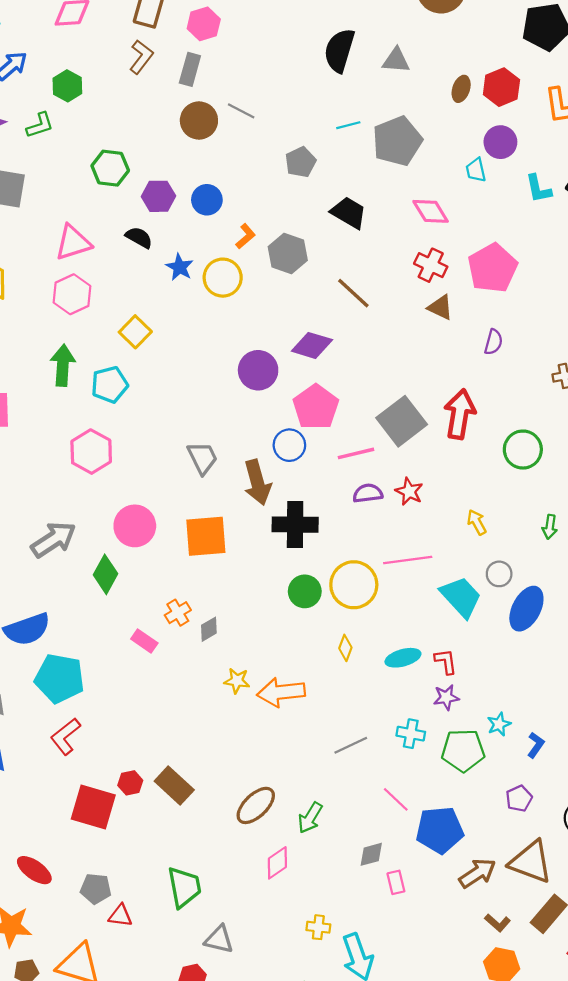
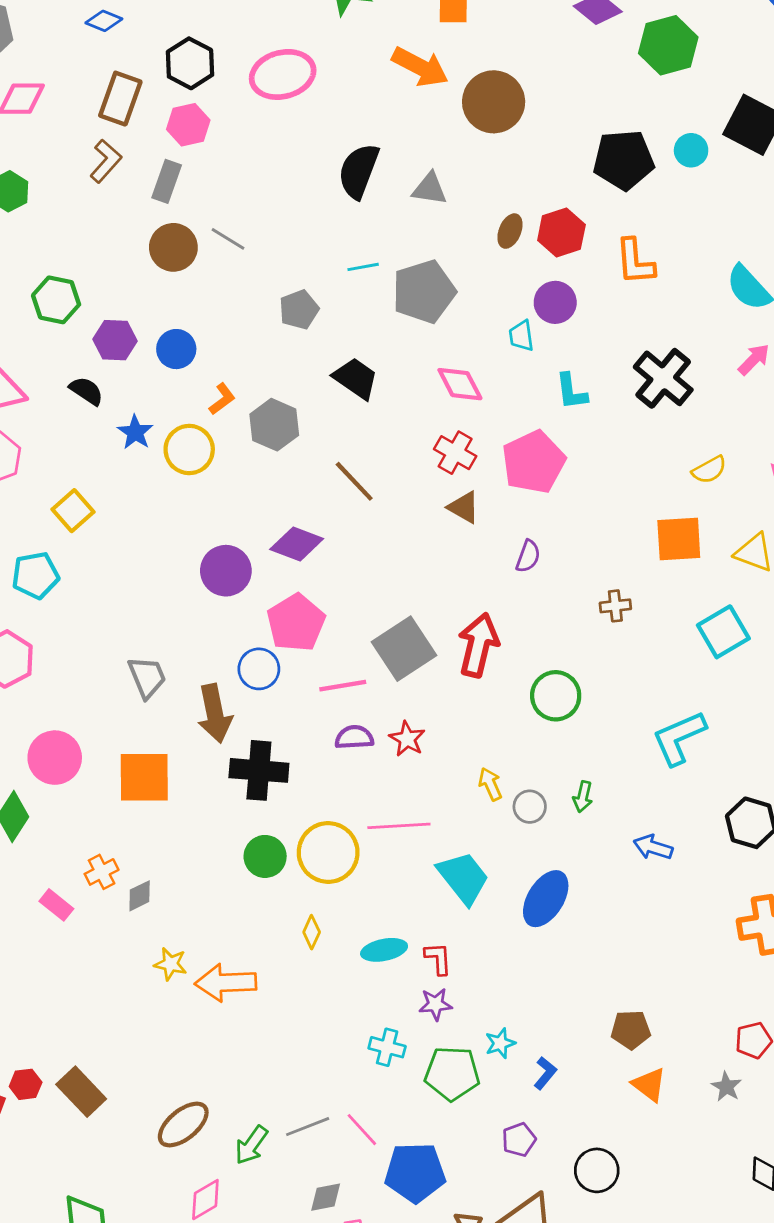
cyan L-shape: (538, 189) -> (571, 392), moved
gray circle: (499, 574) -> (530, 807), moved
gray line: (351, 745) -> (308, 1127), moved

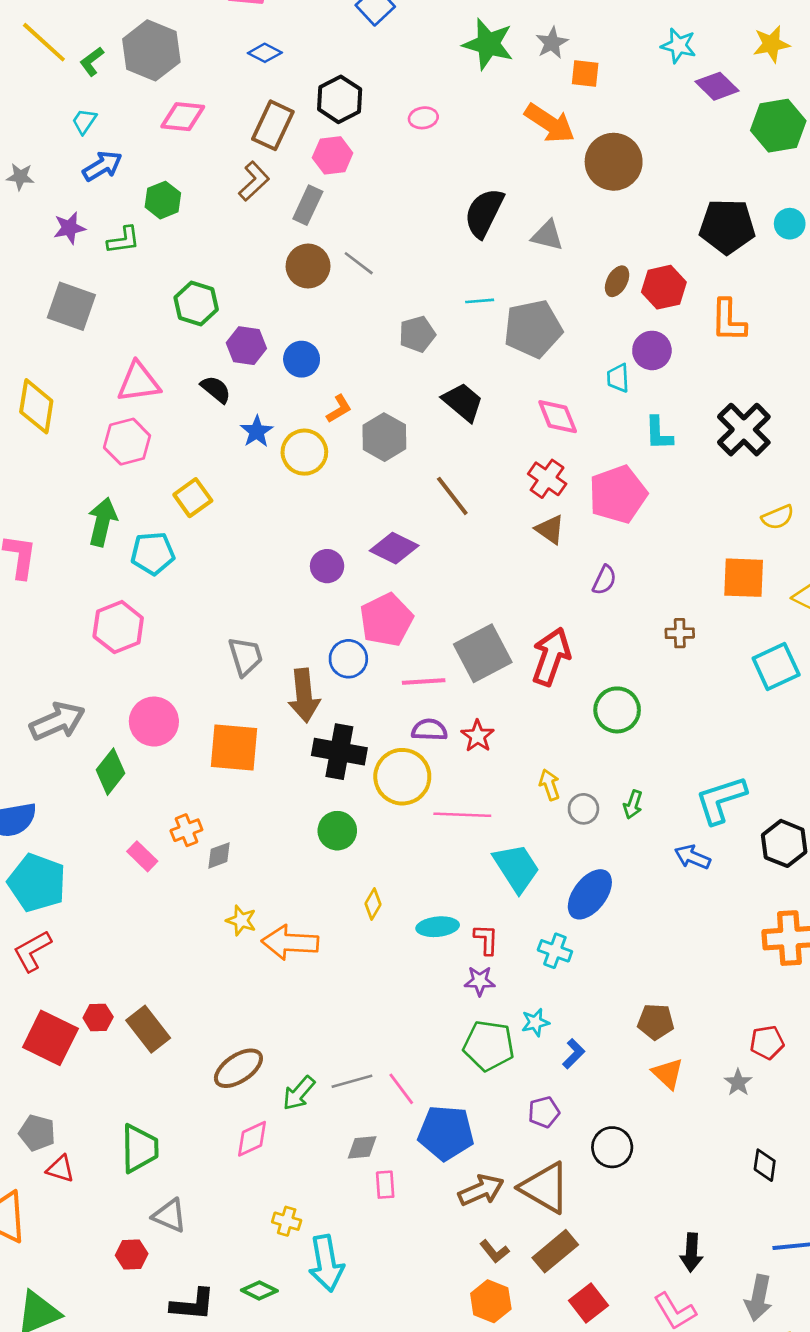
pink ellipse: (283, 74) -> (423, 118), size x0.5
purple circle: (226, 571) -> (327, 566), size x0.7
cyan L-shape: (679, 738) -> (721, 800), moved
yellow circle: (328, 852) -> (402, 777), moved
cyan cross: (387, 1047) -> (555, 951), moved

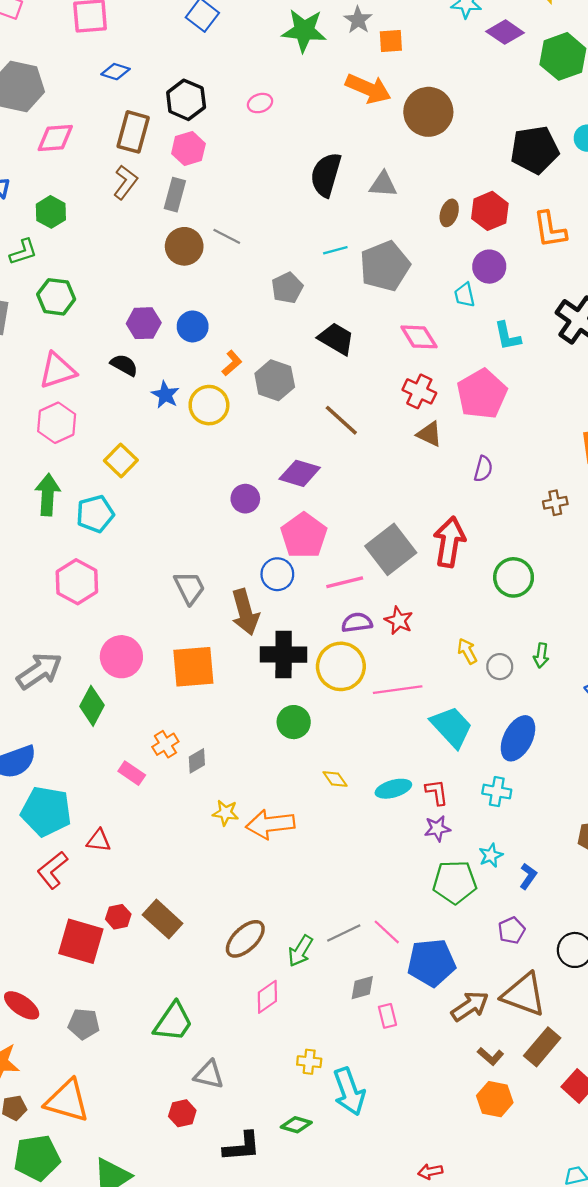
green hexagon: (196, 303) -> (56, 297), moved
yellow diamond: (373, 904) -> (335, 779), turned -55
green trapezoid: (140, 1148) -> (173, 1022), turned 45
red triangle: (60, 1169) -> (99, 841), moved

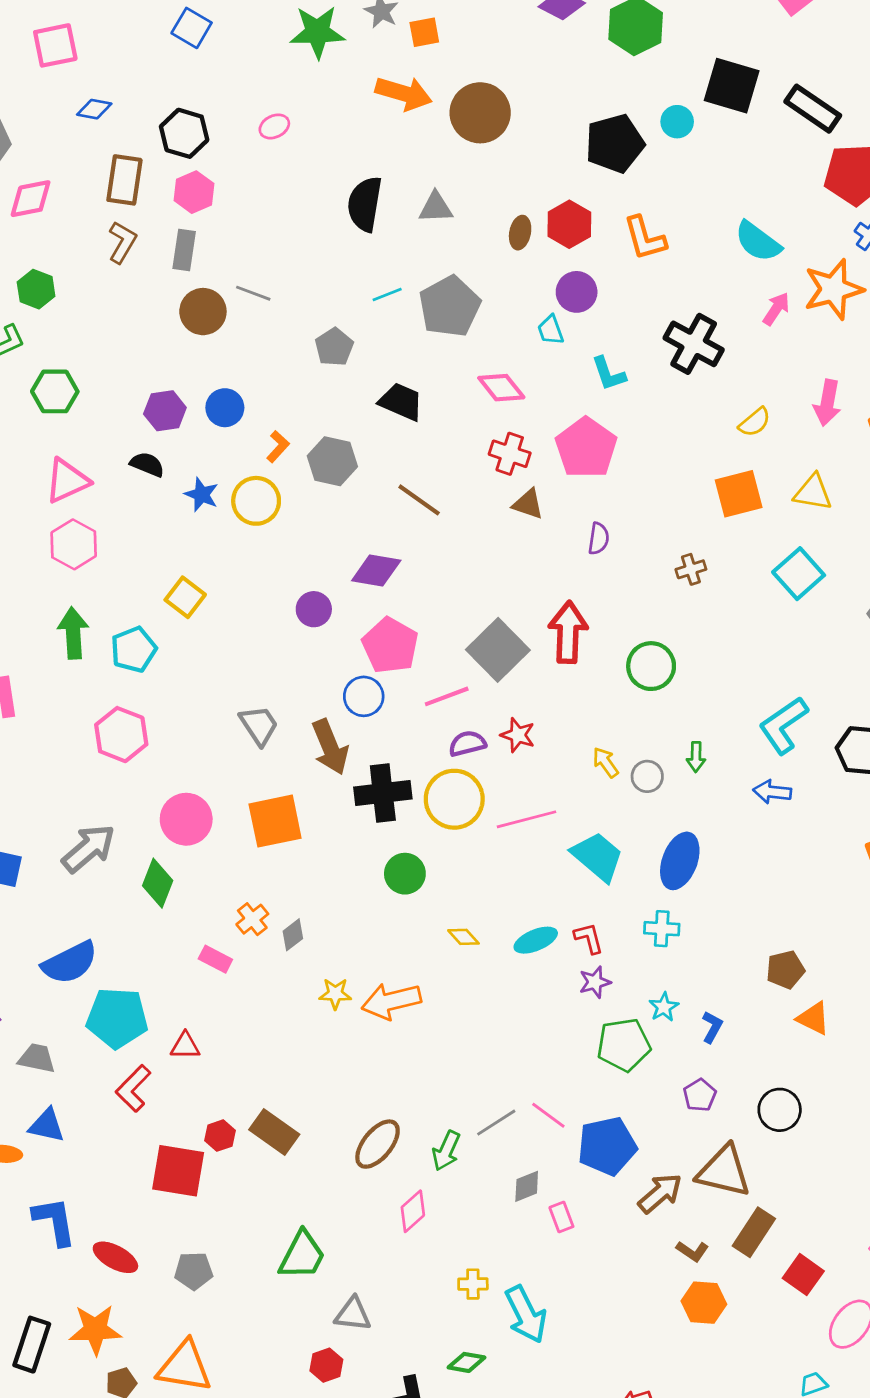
yellow square: (121, 460) -> (185, 597), moved

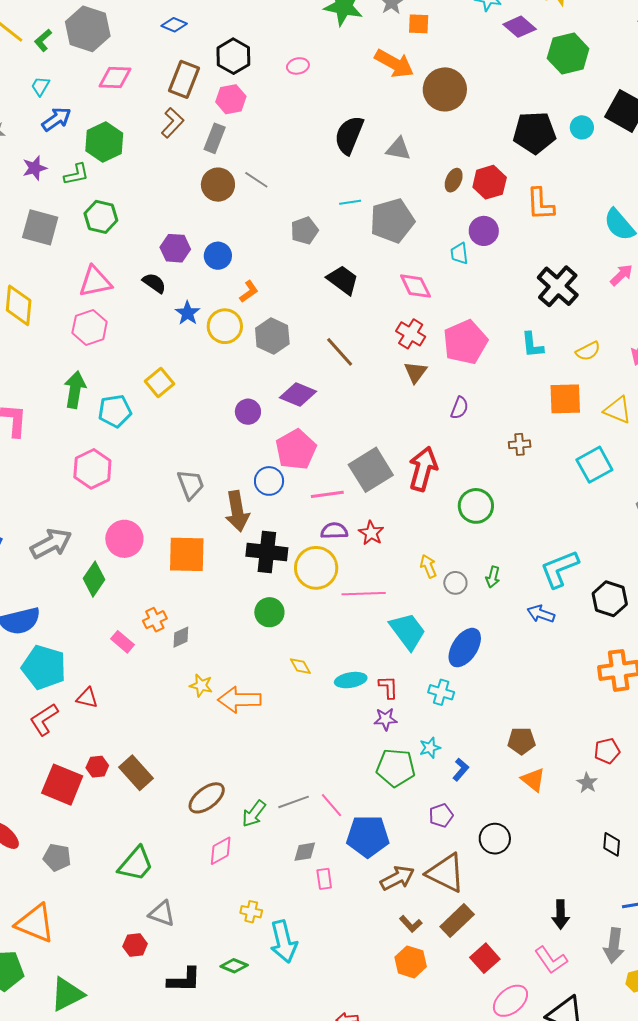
green hexagon: (36, 289) -> (104, 142), size x1.4
cyan L-shape: (609, 374) -> (532, 345), moved
gray hexagon: (332, 461) -> (272, 336), moved
brown triangle: (528, 504) -> (416, 372), turned 35

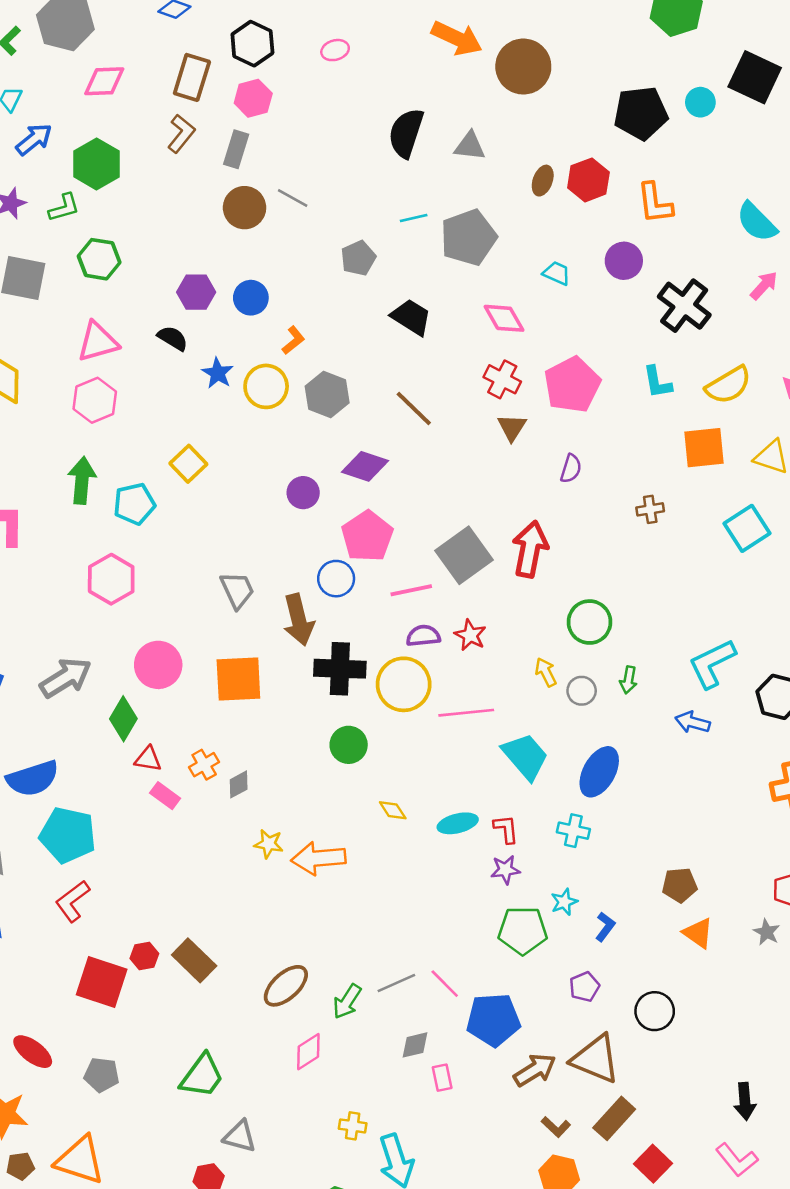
purple circle: (484, 231) -> (624, 261), moved
cyan trapezoid: (459, 254) -> (557, 273), turned 125
yellow semicircle: (588, 351) -> (728, 385), size x1.5
green circle: (476, 506) -> (590, 622), moved
red triangle: (87, 698) -> (148, 759), moved

